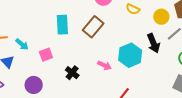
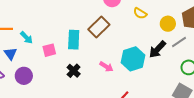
cyan rectangle: (62, 25) -> (74, 40), moved
black arrow: (154, 43) -> (157, 49), turned 60
purple circle: (34, 85) -> (24, 76), moved

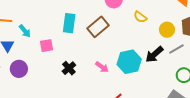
cyan rectangle: (74, 40) -> (69, 23), moved

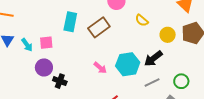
cyan arrow: (25, 31) -> (27, 45), moved
gray line: (176, 49) -> (152, 83), moved
black cross: (69, 68) -> (60, 81), moved, turned -32
purple circle: (19, 69) -> (44, 67), moved

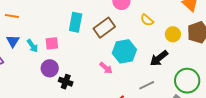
cyan hexagon: (128, 64) -> (124, 51), moved
green circle: (181, 81) -> (187, 81), size x1.6
gray line: (152, 83) -> (147, 85), moved

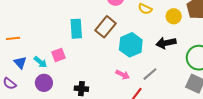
black arrow: (159, 58) -> (166, 43), turned 42
purple circle: (50, 68) -> (44, 83), moved
pink arrow: (106, 68) -> (123, 75), moved
gray line: (147, 85) -> (150, 74), moved

